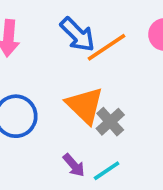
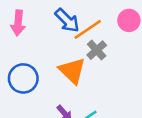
gray cross: (110, 122) -> (97, 50), moved

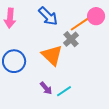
orange line: (88, 29) -> (81, 23), moved

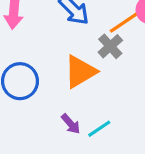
orange triangle: (52, 55) -> (80, 72), turned 45

